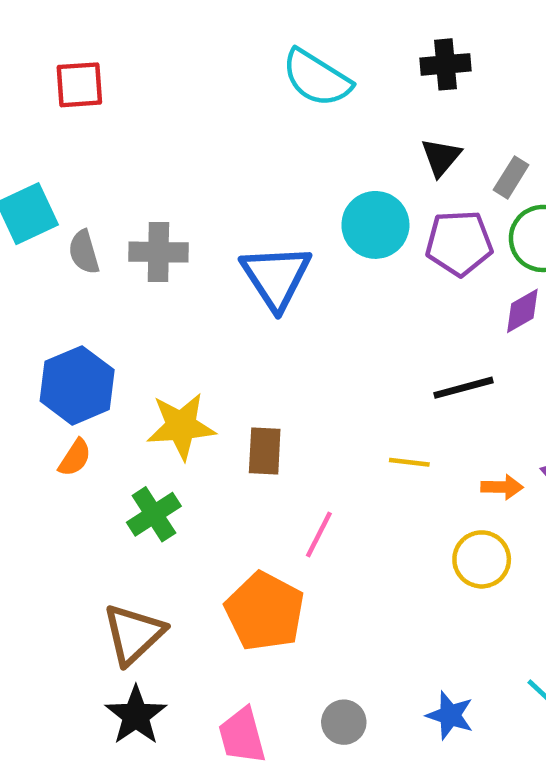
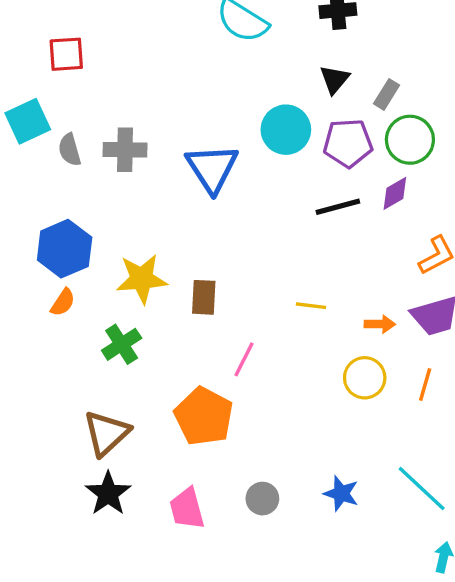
red square: (79, 85) -> (66, 54), moved
black line: (464, 388) -> (338, 207), moved

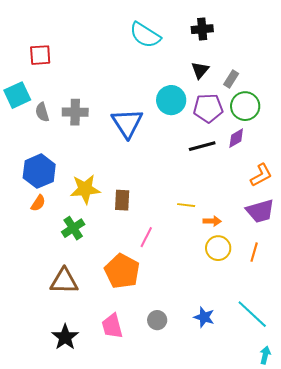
orange arrow: (380, 324) -> (212, 221), moved
brown triangle: (106, 433) -> (64, 281), turned 44
black star: (108, 493) -> (65, 337), moved

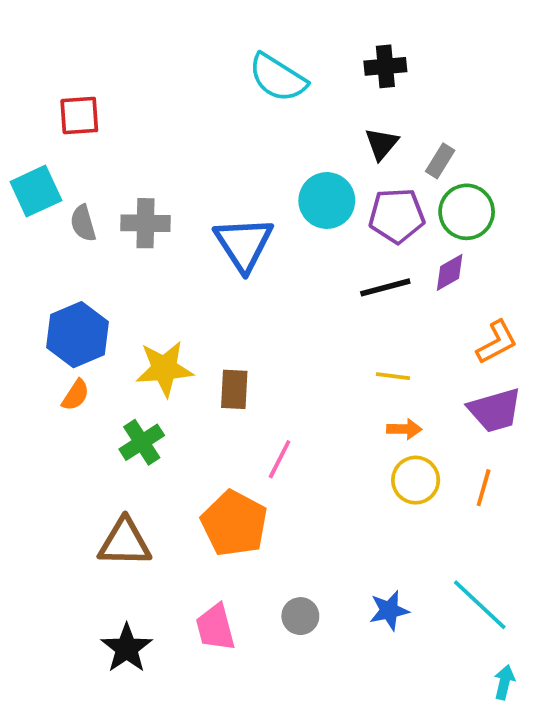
yellow line: (186, 205) -> (393, 376), moved
blue star: (204, 317) -> (389, 610), turned -30

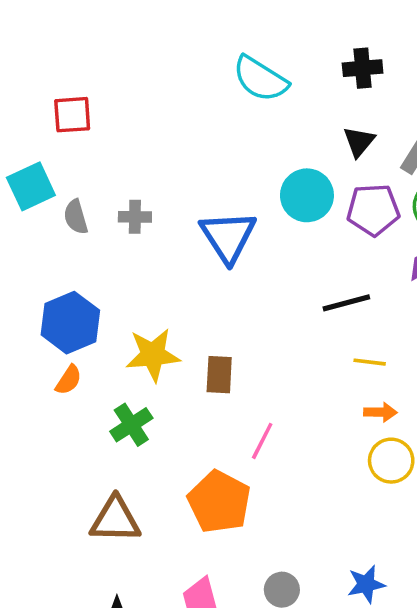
gray cross: (145, 223) -> (135, 217), size x0.7
black line: (385, 287) -> (346, 303), moved

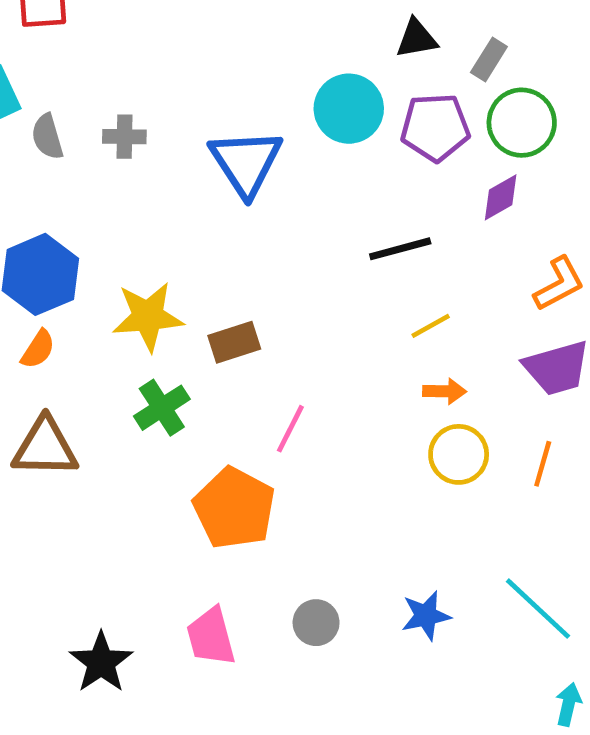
black triangle: (359, 142) -> (417, 38), turned 40
yellow line: (370, 362) -> (431, 326), turned -36
brown rectangle: (219, 375) -> (234, 342), turned 69
green cross: (131, 425) -> (162, 408), moved
brown triangle: (115, 520) -> (45, 447), moved

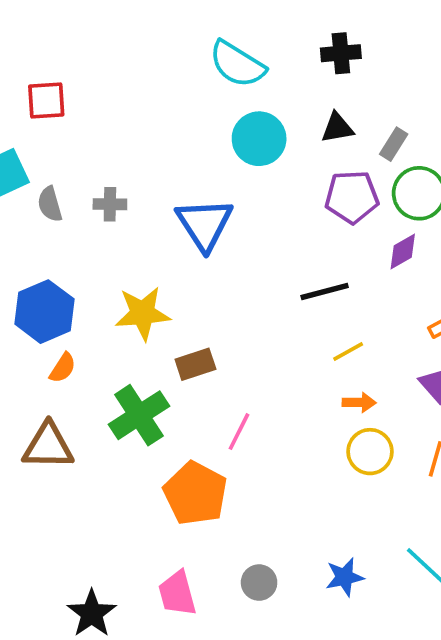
cyan circle: (349, 109) -> (259, 139), moved
yellow star: (148, 317) -> (143, 313), moved
orange semicircle: (38, 349) -> (63, 368), moved
green cross: (162, 408) -> (139, 415), size x1.4

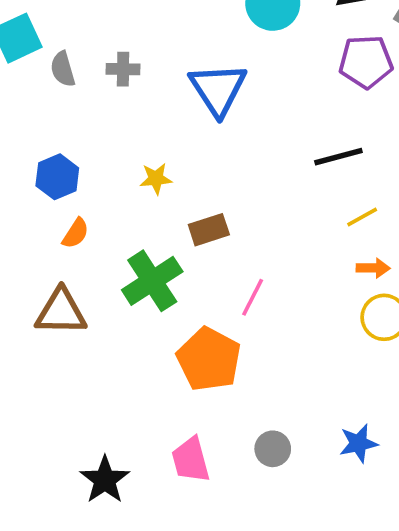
blue hexagon: (44, 312) -> (57, 177), size x0.7
yellow star: (143, 313) -> (156, 179), size x0.6

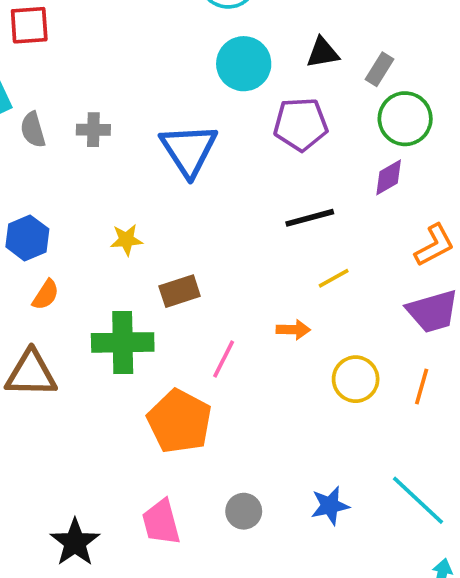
purple pentagon: (366, 62) -> (301, 124), moved
orange arrow: (373, 268) -> (293, 330), moved
green cross: (152, 281) -> (123, 342), turned 32

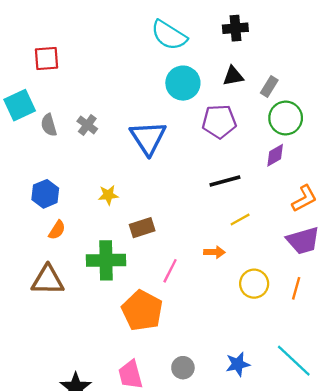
gray cross: (93, 130) -> (87, 125), turned 36

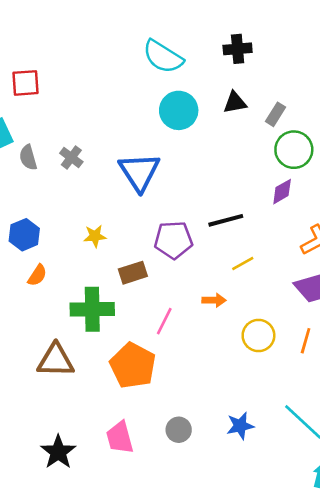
purple pentagon: (219, 122) -> (173, 240), moved
brown triangle: (48, 280) -> (56, 360), moved

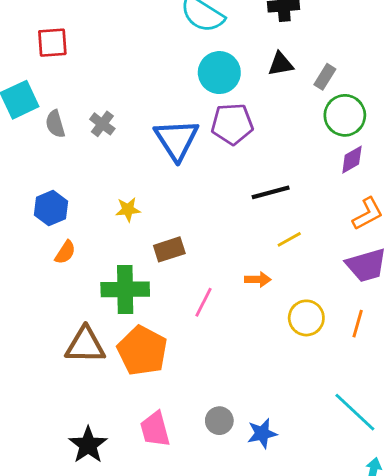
purple diamond: (282, 192) -> (352, 160), moved
purple pentagon: (173, 240) -> (232, 124), moved
orange pentagon: (133, 366) -> (142, 351), moved
blue star: (240, 426) -> (262, 433), moved

